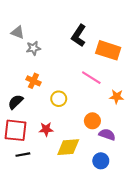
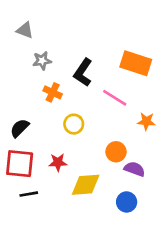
gray triangle: (18, 32) -> (25, 30), moved
black L-shape: (79, 36) -> (83, 73), moved
orange cross: (33, 81) -> (53, 92), moved

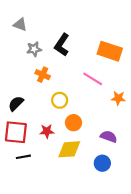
black L-shape: (83, 73) -> (62, 45), moved
orange circle: (116, 152) -> (74, 123), moved

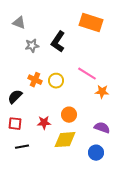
orange rectangle: (110, 51) -> (91, 23), moved
orange cross: (43, 75) -> (35, 80), moved
orange star: (118, 98) -> (102, 92), moved
yellow circle: (60, 100) -> (56, 81), moved
red square: (16, 132) -> (15, 124), size x0.6

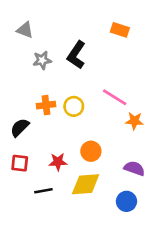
orange rectangle: (91, 23) -> (120, 30), size x0.6
orange cross: (35, 80) -> (46, 105), turned -32
black line: (22, 147) -> (43, 191), moved

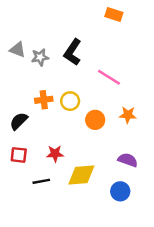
gray triangle: (25, 30) -> (17, 50), moved
orange rectangle: (120, 30) -> (114, 15), moved
pink line: (115, 97) -> (109, 77), moved
orange circle: (91, 151) -> (95, 120), moved

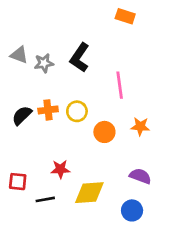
pink line: (109, 77) -> (120, 85), turned 50
black semicircle: (19, 121) -> (22, 115), moved
red square: (19, 155) -> (18, 182), moved

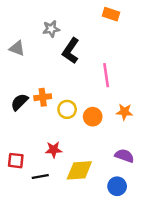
gray star: (44, 63) -> (51, 29), moved
yellow circle: (77, 111) -> (67, 109), moved

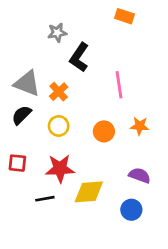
gray triangle: (17, 48) -> (27, 83), moved, size x1.5
orange cross: (43, 97) -> (59, 92), moved, turned -35
yellow circle: (67, 109) -> (59, 126), moved
red star: (54, 150) -> (60, 169), size x1.5
red square: (16, 161) -> (17, 163), moved

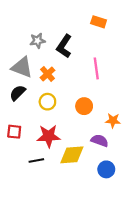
orange rectangle: (124, 16) -> (99, 22), moved
gray star: (57, 33) -> (37, 41), moved
orange star: (140, 126) -> (113, 121), moved
purple semicircle: (140, 175) -> (100, 141), moved

